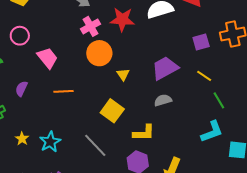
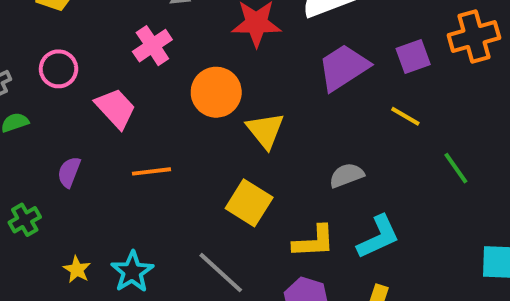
pink cross: (91, 26) -> (152, 46), moved
purple trapezoid: (165, 68) -> (343, 67), moved
yellow triangle: (123, 74) -> (265, 130), size x1.5
yellow line: (204, 76) -> (405, 116), moved
cyan L-shape: (212, 132) -> (378, 237), moved

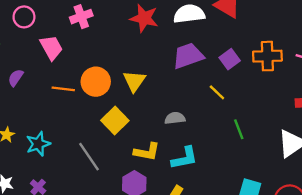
purple square: (413, 56) -> (230, 59), turned -30
orange circle: (216, 92) -> (96, 82), moved

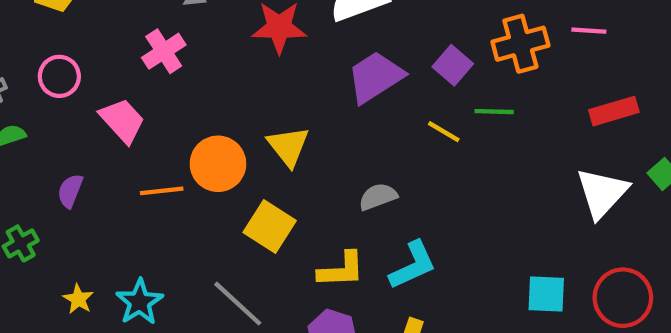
green line: (239, 129) -> (494, 112), moved, turned -54

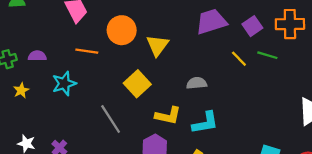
orange circle: (218, 164) -> (122, 30), moved
purple semicircle: (70, 191) -> (37, 56), moved, turned 54
yellow star: (78, 299) -> (21, 90), moved
cyan star: (139, 302) -> (64, 83), moved

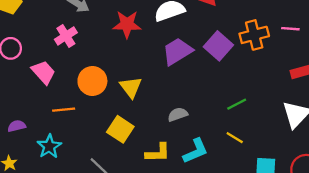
purple square: (252, 26) -> (218, 46), size x1.4
green line: (267, 55) -> (237, 104), moved, turned -30
yellow line: (239, 59) -> (235, 138), moved

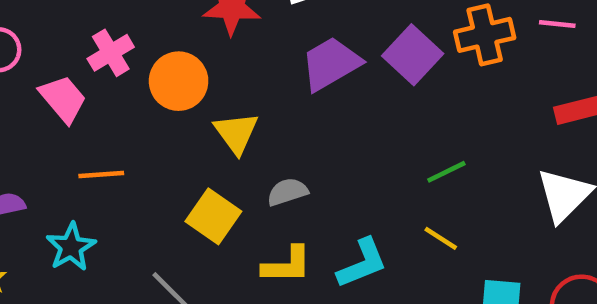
pink cross: (66, 36) -> (111, 53), moved
orange circle: (92, 81) -> (179, 81), moved
gray semicircle: (178, 114) -> (287, 192), moved

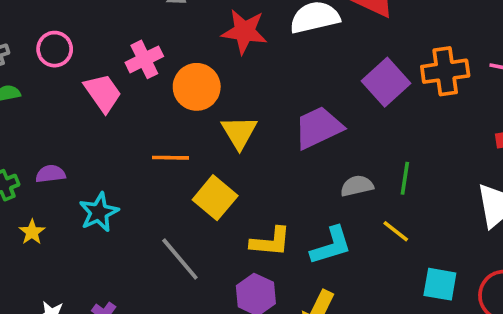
purple trapezoid: (331, 64) -> (318, 128), moved
green line: (446, 172) -> (405, 178), turned -60
orange line: (101, 174) -> (170, 158), moved
gray semicircle: (287, 192) -> (357, 186), moved

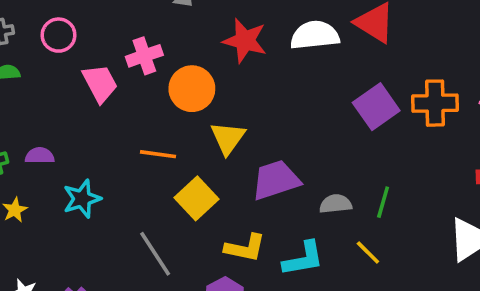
purple trapezoid: (318, 128) -> (276, 180), moved

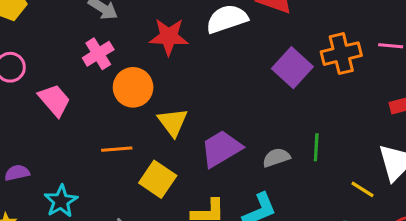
pink cross: (144, 56) -> (98, 54), moved
yellow line: (368, 253) -> (363, 189), moved

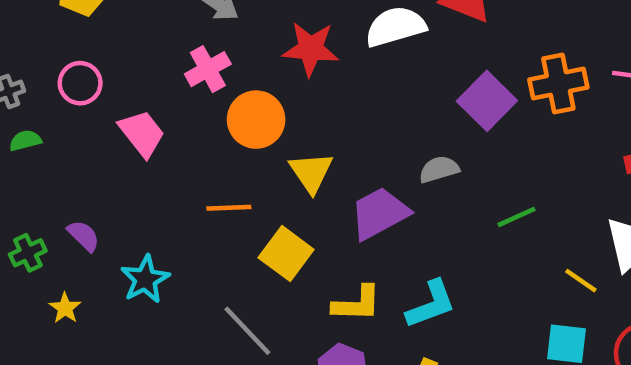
green line: (316, 147) -> (517, 217), turned 60
gray semicircle: (276, 158) -> (439, 169), moved
purple semicircle: (17, 173) -> (84, 236), turned 55

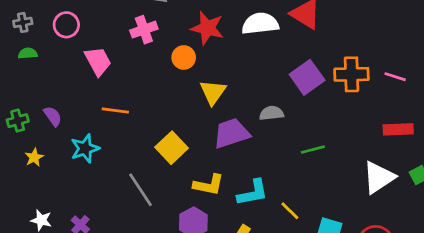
orange circle: (256, 120) -> (184, 57), moved, size x0.7
yellow triangle: (311, 172) -> (213, 92), moved
orange line: (229, 208) -> (115, 110), moved
yellow line: (581, 281) -> (290, 211), moved

